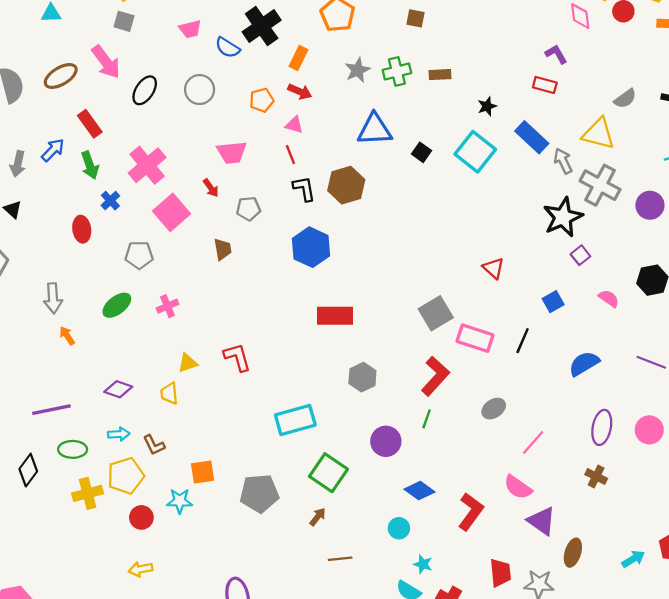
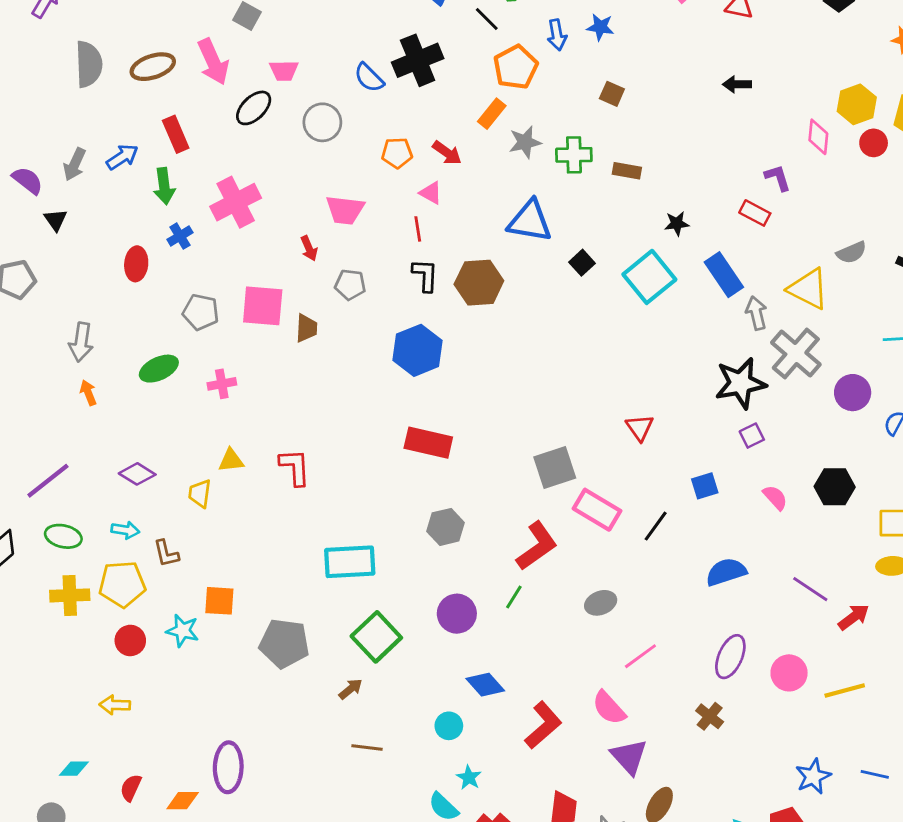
pink trapezoid: (190, 29) -> (284, 71), moved
orange rectangle: (299, 58) -> (492, 114), moved
pink square: (171, 212) -> (263, 306), moved, turned 33
purple line: (51, 410) -> (48, 481), turned -39

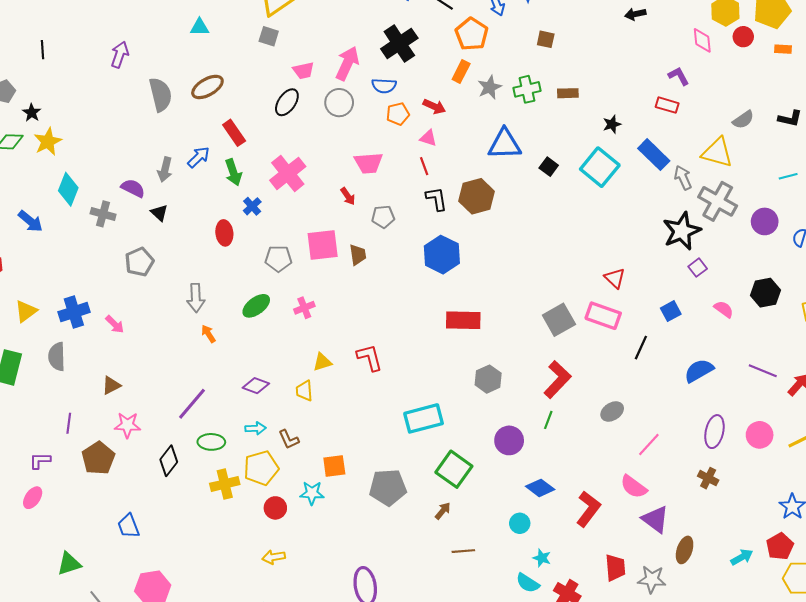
pink arrow: (213, 62) -> (347, 63), moved, turned -120
blue semicircle: (369, 78) -> (384, 86), moved, turned -30
pink rectangle: (597, 510) -> (603, 316), moved

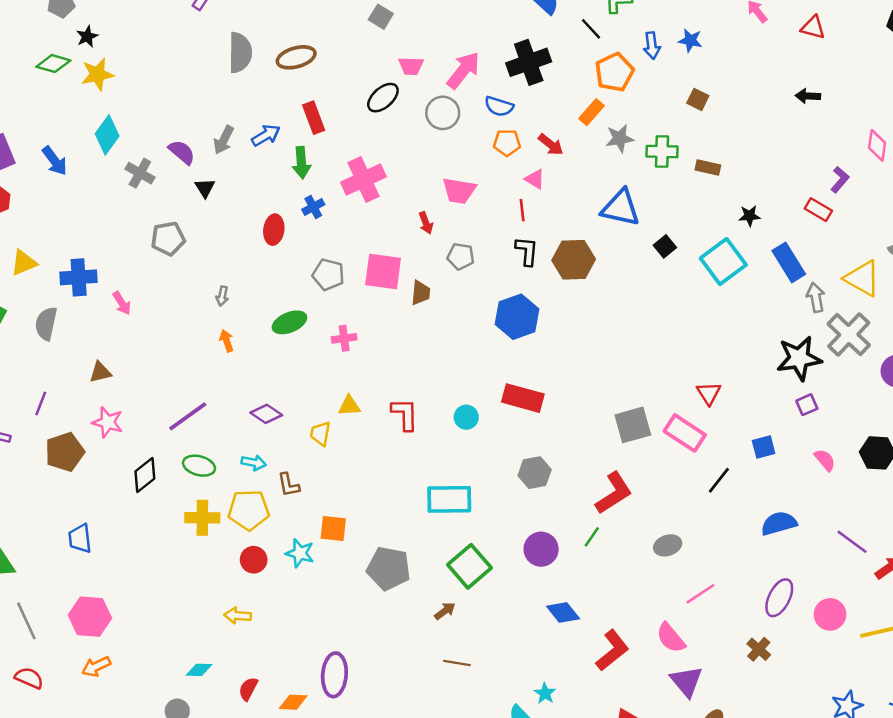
purple L-shape: (679, 76) -> (840, 180), turned 55
gray arrow: (196, 298) -> (222, 296), size x0.6
cyan circle: (520, 523) -> (466, 417), moved

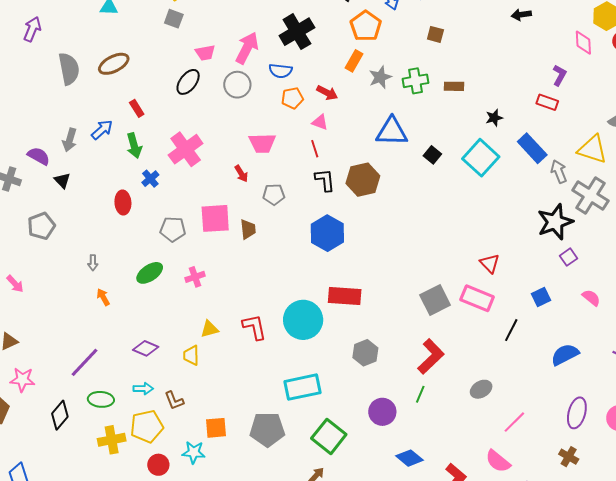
red rectangle: (314, 118) -> (137, 108), size x0.7
cyan circle: (466, 417) -> (303, 320), size x2.0
gray pentagon: (389, 568) -> (267, 429), moved

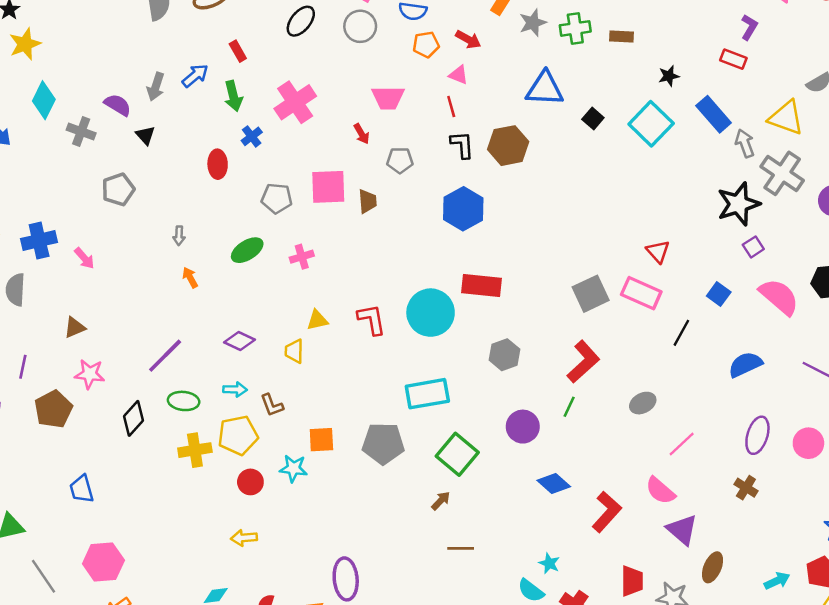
blue square: (541, 297) -> (719, 294), turned -30
pink semicircle: (591, 298) -> (779, 297), size x1.8

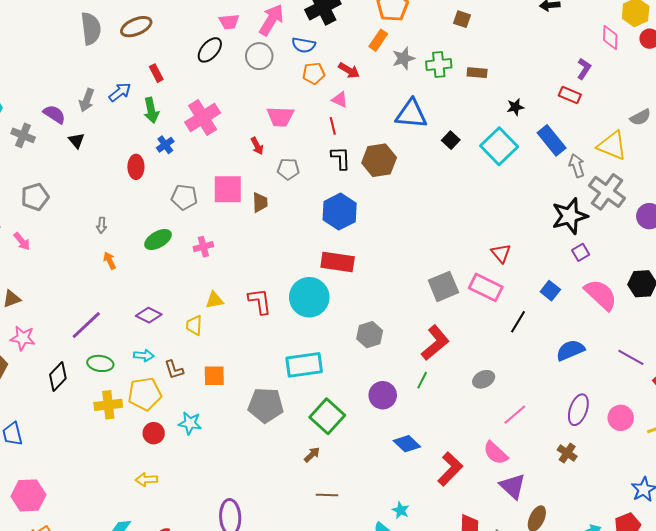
gray pentagon: (118, 189) -> (35, 197), moved
red rectangle: (482, 285) -> (338, 262), moved
orange square: (321, 440) -> (214, 376), moved

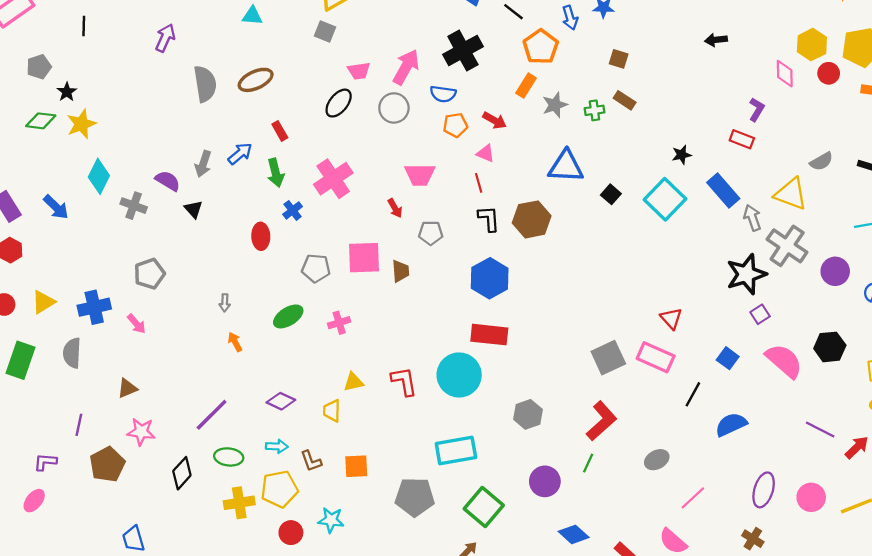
green cross: (439, 64) -> (594, 110), size x0.7
brown rectangle: (477, 73) -> (625, 100), moved, turned 30
blue semicircle: (570, 350) -> (731, 425), moved

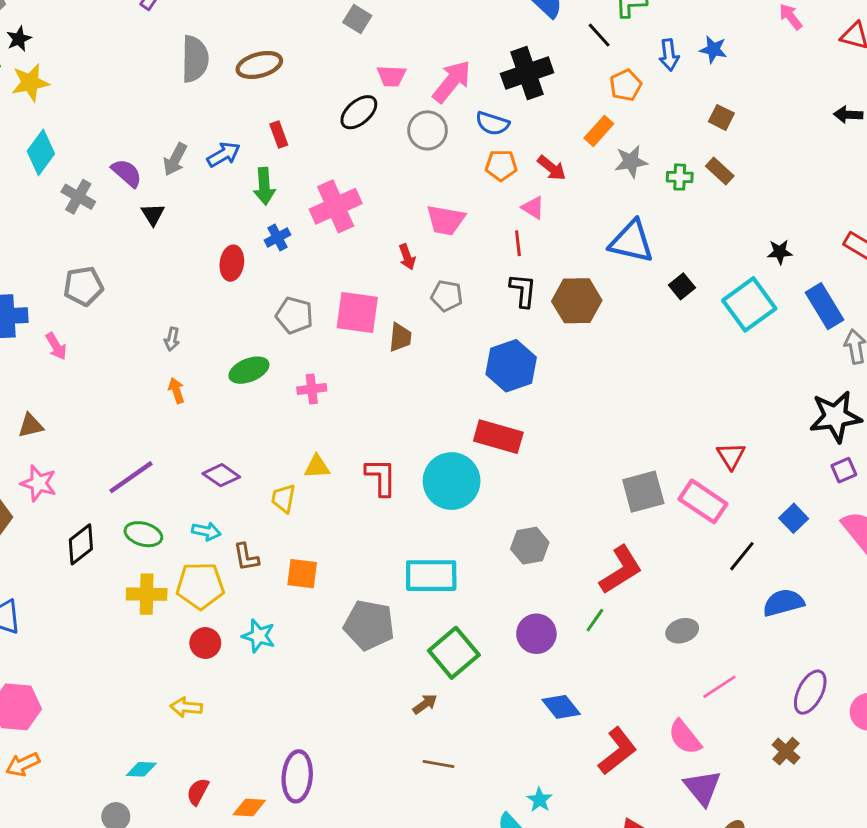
orange pentagon: (541, 47) -> (626, 85), size x0.7

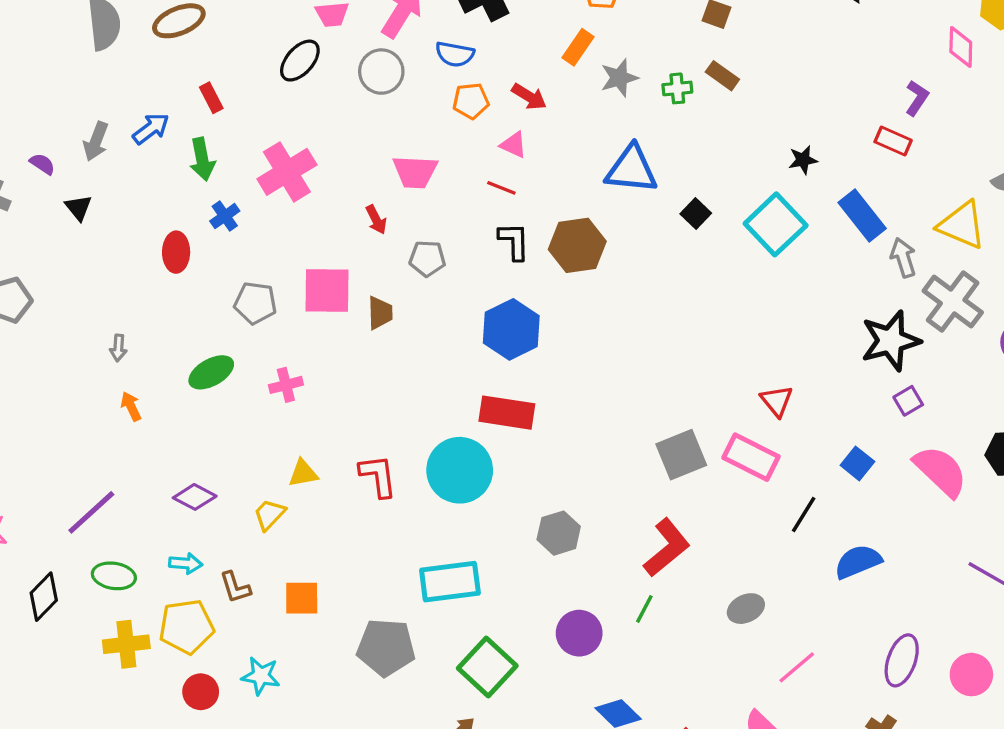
purple semicircle: (127, 173) -> (42, 164), size x0.7
red line: (518, 243) -> (501, 188), turned -55
yellow trapezoid: (283, 498) -> (269, 515), turned 40

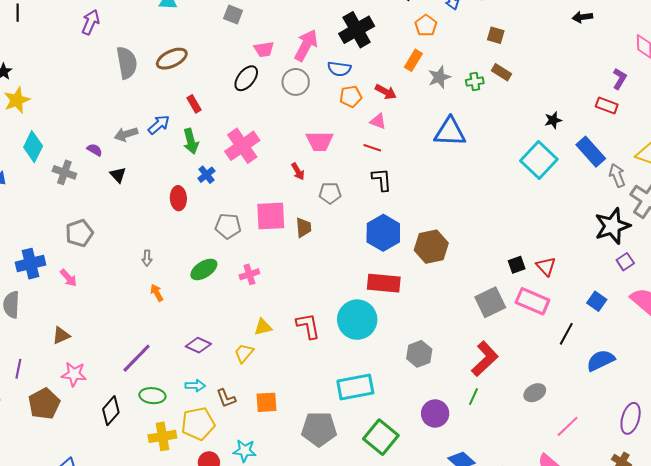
gray arrow: (96, 141) -> (126, 134), turned 55
black square: (696, 214) -> (517, 265), moved, turned 30
brown hexagon: (577, 245) -> (431, 247), moved

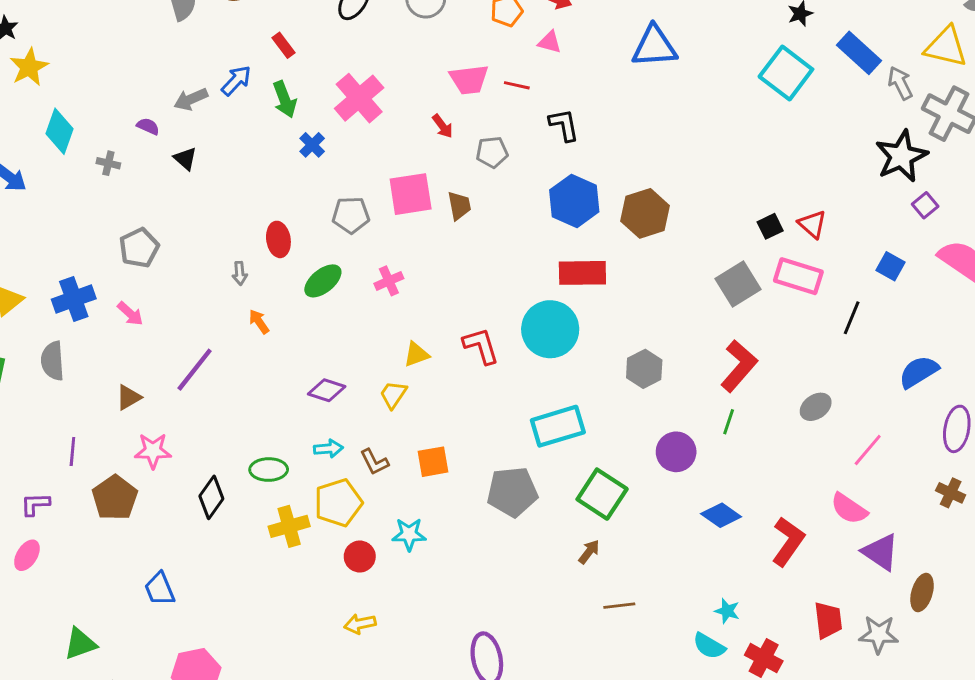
red line: (372, 148) -> (517, 85), moved
gray cross: (64, 172) -> (108, 163), size x0.7
red ellipse: (178, 198) -> (278, 239), moved
purple line: (137, 358) -> (195, 370), moved
blue semicircle: (601, 360) -> (919, 372), moved

